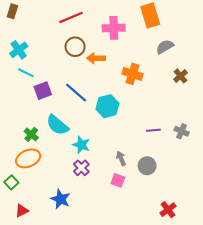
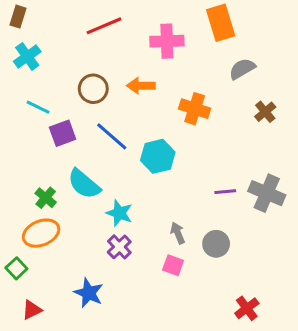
brown circle: (75, 47) -> (93, 89), moved
cyan cross: (19, 50) -> (27, 56), moved
gray cross: (182, 131) -> (267, 193), size x1.6

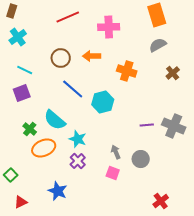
orange rectangle: (221, 23) -> (157, 15), moved
purple square: (63, 133) -> (22, 93), moved
orange ellipse: (41, 233) -> (44, 148), moved

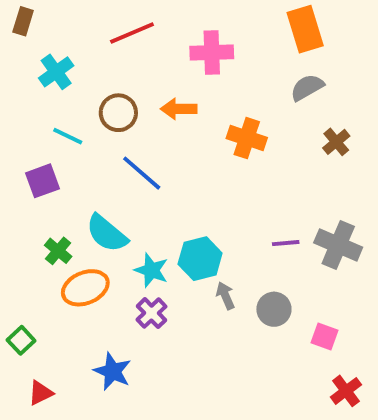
cyan cross: (18, 37) -> (56, 72), moved
cyan line: (25, 70) -> (68, 136), moved
cyan hexagon: (103, 102) -> (200, 259), moved
pink square: (113, 173) -> (325, 336), moved
red cross: (161, 201) -> (346, 391), moved

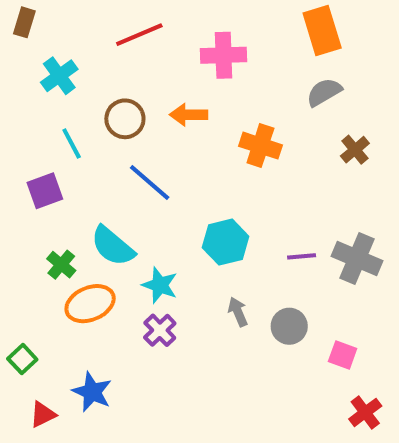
cyan line: (68, 136) -> (72, 143), turned 36
cyan hexagon: (200, 259) -> (226, 242), moved
blue star: (113, 371) -> (92, 392), moved

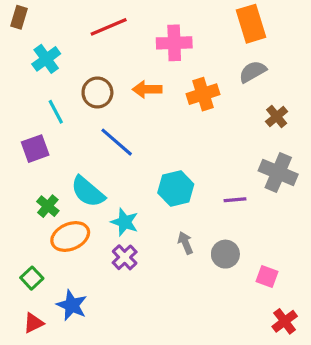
orange cross: (260, 146) -> (203, 94), moved, turned -36
gray cross: (357, 258) -> (278, 172), moved
green square: (22, 359) -> (32, 278), moved

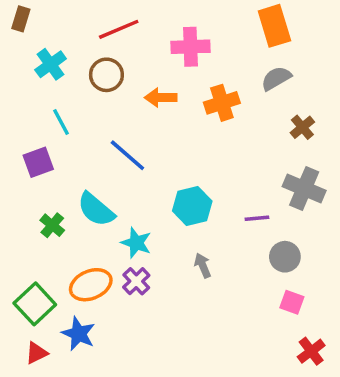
brown circle: (97, 93) -> (106, 75), moved
orange ellipse: (70, 236) -> (91, 285), moved
gray circle: (225, 254) -> (285, 257), moved
green square: (32, 278) -> (35, 304), size x1.6

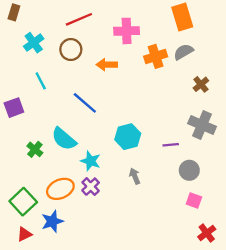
orange cross: (222, 103) -> (156, 56), moved
purple square: (38, 162) -> (14, 108), moved
blue star: (78, 334) -> (52, 221), turned 30

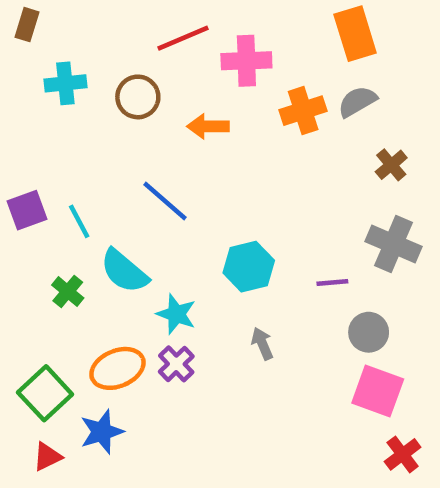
red line: (79, 19) -> (183, 38), moved
cyan cross: (34, 43) -> (65, 83), turned 30
cyan line: (41, 81) -> (79, 221), moved
pink square: (194, 200) -> (378, 391), size x1.6

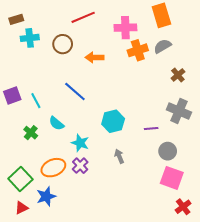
brown rectangle: (27, 25) -> (16, 19), moved, turned 56
pink cross: (246, 61) -> (125, 28), moved
cyan semicircle: (124, 271) -> (56, 123), size x0.7

